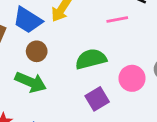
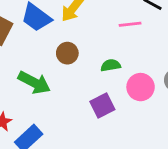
brown circle: (37, 51) -> (67, 53), moved
green semicircle: (91, 59) -> (111, 65), moved, size x0.6

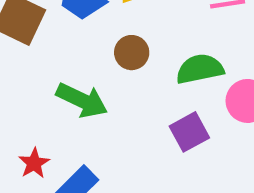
green semicircle: (111, 65) -> (200, 69), size x1.5

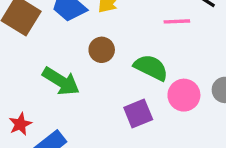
green semicircle: (200, 69) -> (151, 67), turned 32

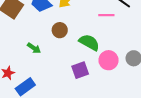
green arrow: (61, 81) -> (34, 48), size x0.6

